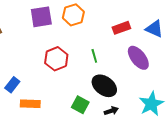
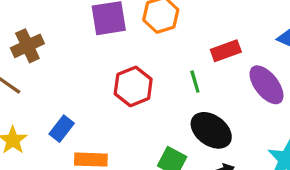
red rectangle: (121, 28) -> (226, 51), moved

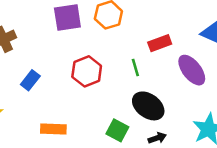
blue rectangle: (62, 129) -> (30, 80), moved

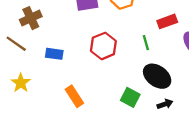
blue rectangle: (30, 80) -> (54, 54), turned 60
orange rectangle: (53, 129) -> (74, 96), turned 55

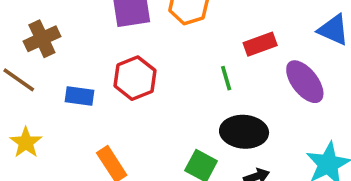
red hexagon: (103, 46) -> (135, 78), moved
black ellipse: (157, 76) -> (244, 132), turned -32

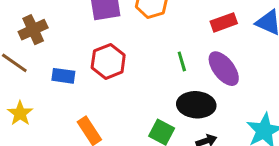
red rectangle: (260, 44) -> (224, 22), moved
purple ellipse: (305, 82) -> (224, 69), moved

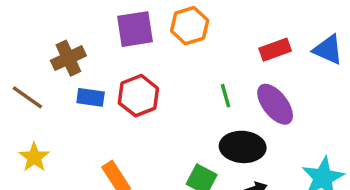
brown cross: (33, 30) -> (68, 58), moved
blue rectangle: (63, 76) -> (91, 97), moved

